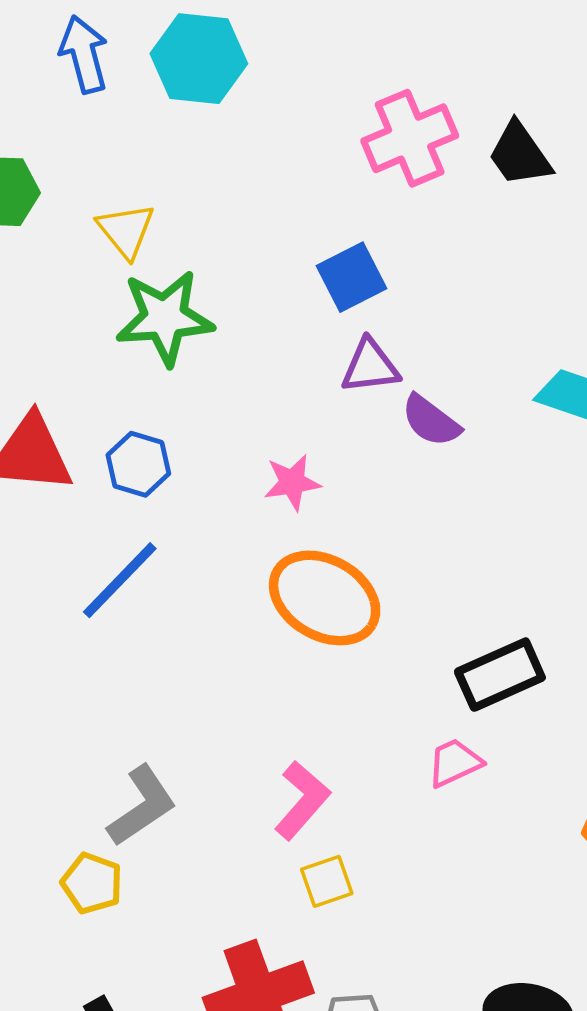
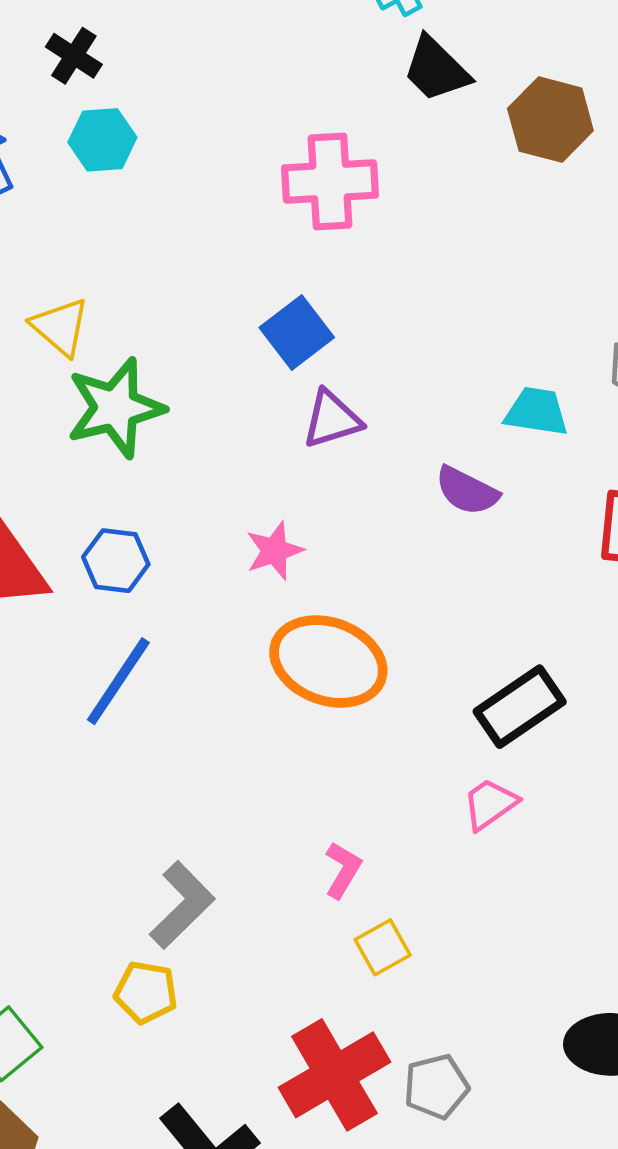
cyan hexagon: (199, 59) -> (102, 140), size x0.7
pink cross: (410, 138) -> (330, 182), turned 30
black trapezoid: (520, 154) -> (436, 69), moved
purple semicircle: (431, 421) -> (467, 491), moved
pink L-shape: (302, 800) -> (343, 870), size x0.7

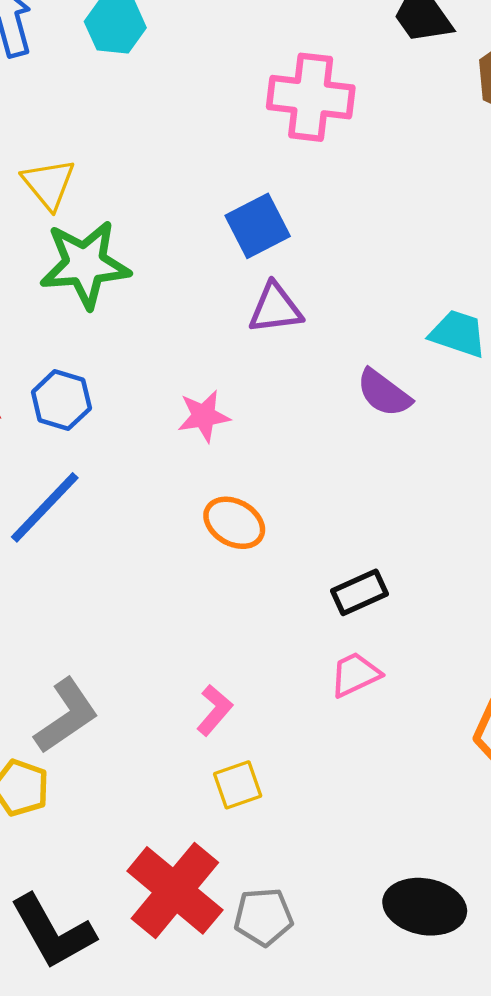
orange ellipse: (328, 661) -> (234, 523), size x0.6
black rectangle: (520, 707) -> (359, 592), moved, size x0.7
red cross: (334, 1075) -> (175, 890), turned -30

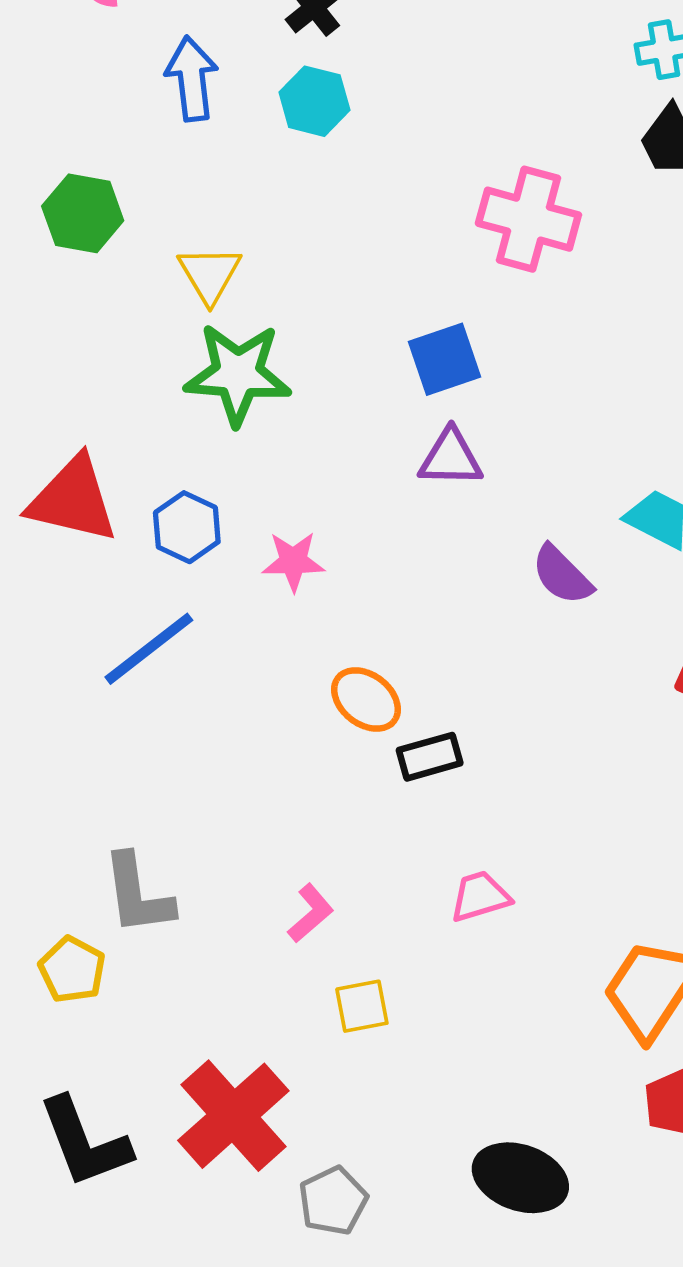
pink star: (204, 416) -> (293, 561), moved
black rectangle: (359, 592) -> (430, 757), moved
gray L-shape: (66, 716) -> (138, 894), turned 108
yellow square: (238, 785) -> (362, 1006), moved
gray pentagon: (263, 917) -> (333, 1201), moved, turned -30

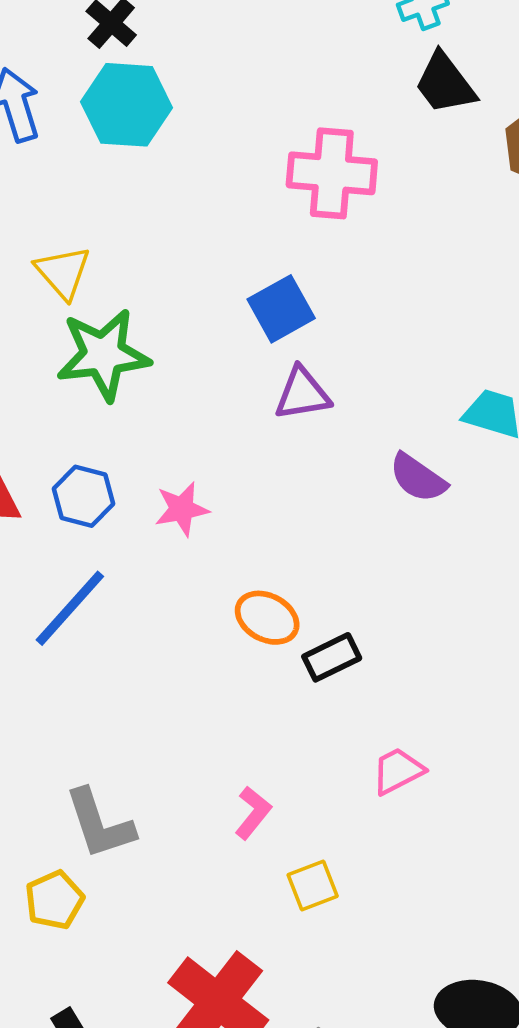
cyan hexagon: (314, 101) -> (127, 105), size x1.4
yellow pentagon: (72, 970) -> (54, 900), turned 30

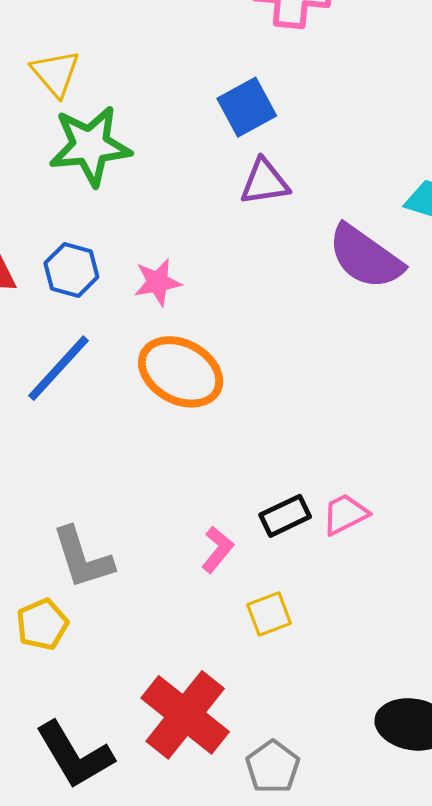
purple semicircle: (418, 478) -> (365, 257), size x1.5
orange ellipse: (267, 618) -> (181, 372), moved, size x1.5
black rectangle: (332, 657) -> (285, 516), moved

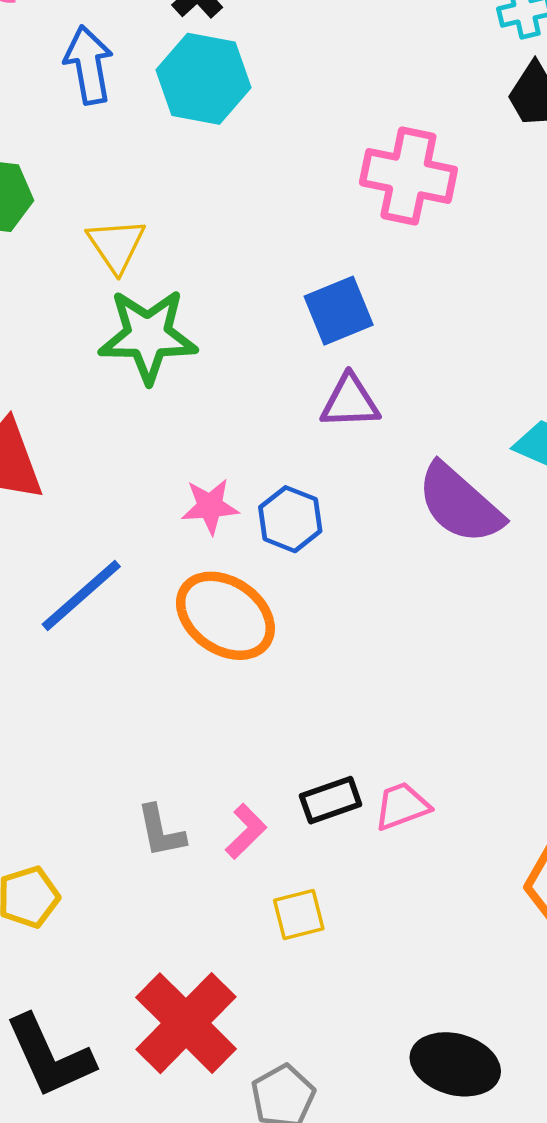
blue hexagon: (71, 270) -> (290, 519), moved
gray L-shape: (82, 558) -> (161, 831), moved, size x0.7

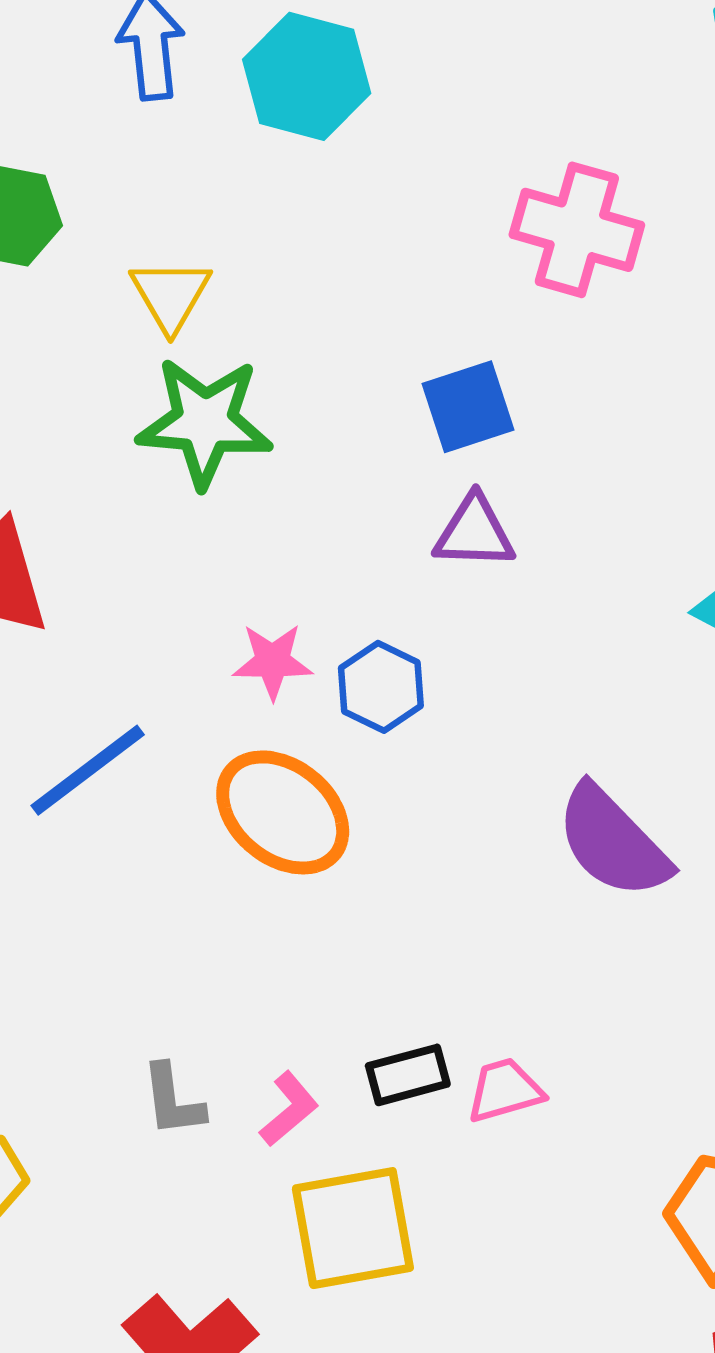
purple semicircle: (460, 504) -> (613, 842), moved
yellow square: (299, 914) -> (353, 1228), size x1.8

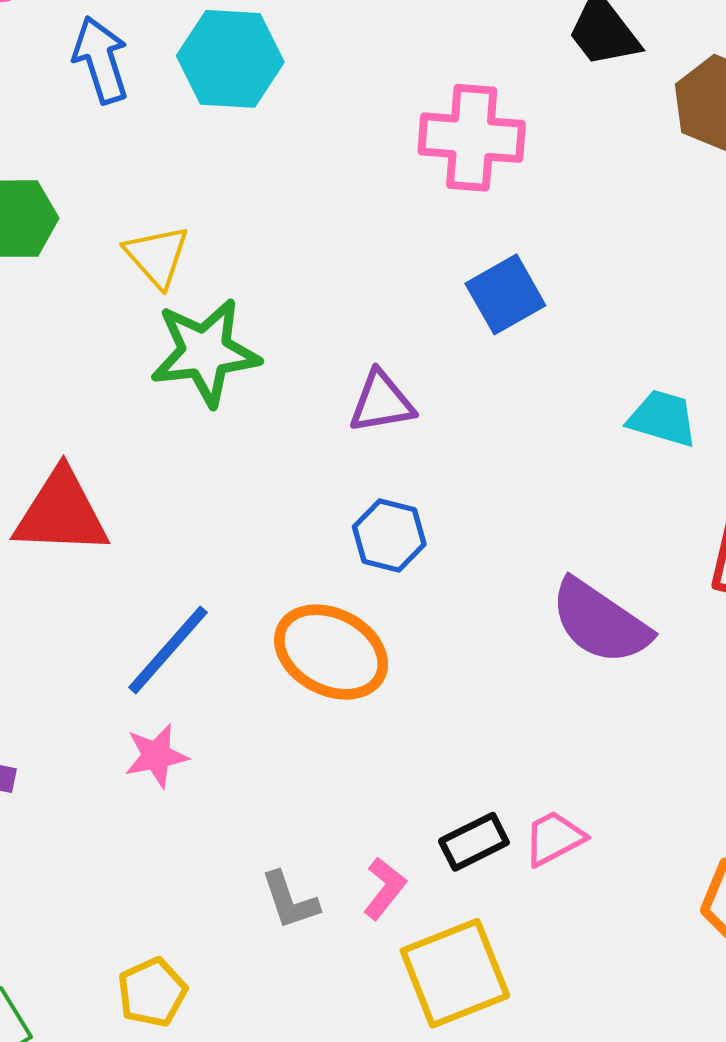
blue square: (468, 407) -> (505, 294), moved
purple triangle: (474, 532) -> (382, 402), moved
pink star: (273, 661) -> (156, 756), moved

